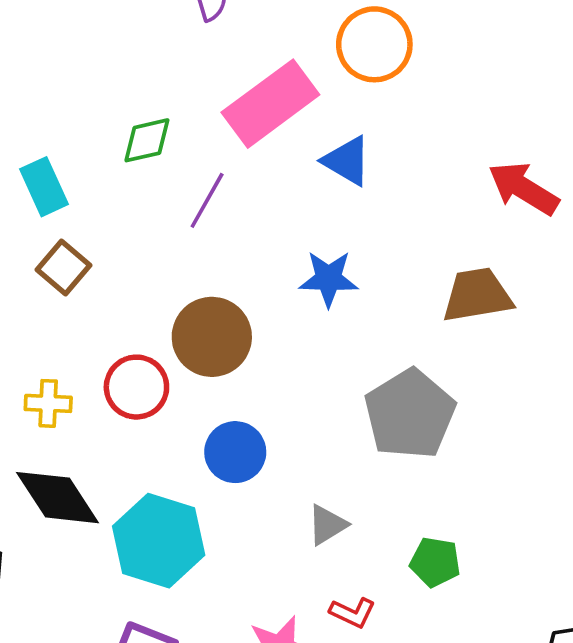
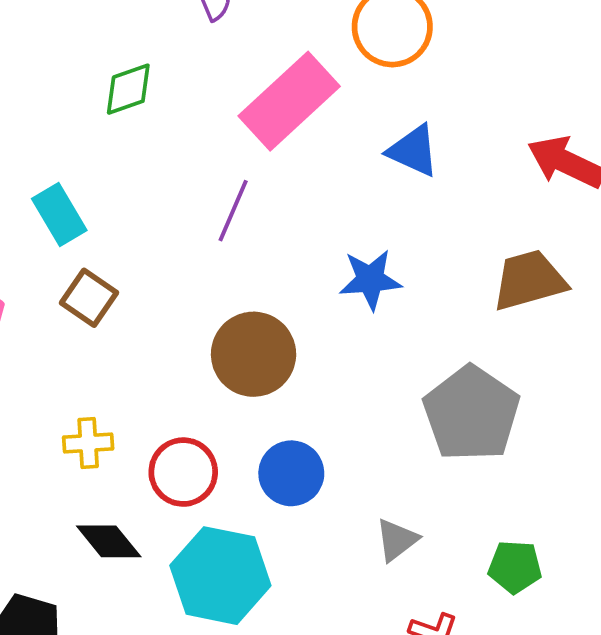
green diamond: (147, 140) -> (128, 89), moved
blue triangle: (347, 161) -> (413, 151), moved
red circle: (136, 387) -> (183, 472), moved
black diamond: (58, 498) -> (109, 541), size x0.7

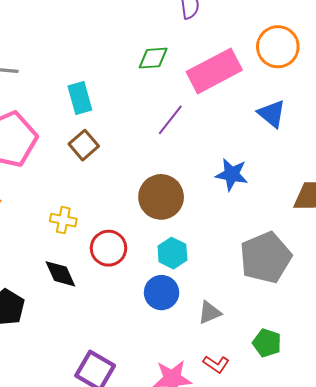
green diamond: (128, 89) -> (153, 58), moved
blue circle: (291, 473) -> (162, 293), moved
cyan hexagon: (220, 576) -> (172, 253), moved, size x0.6

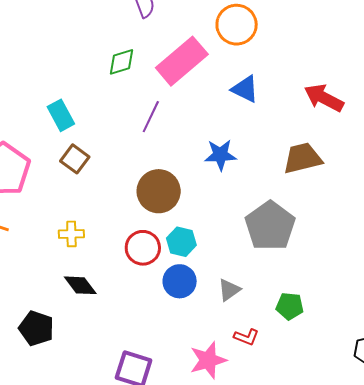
red circle: (108, 248) -> (143, 248), moved

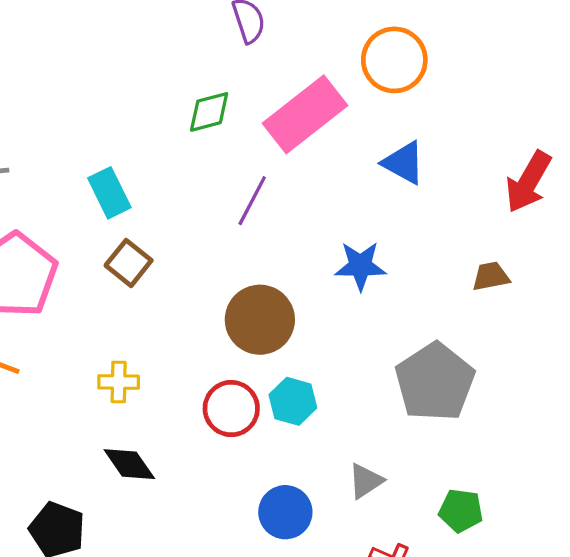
red arrow: (324, 98) -> (528, 182), turned -90
brown trapezoid: (303, 158) -> (491, 276), size x0.6
blue circle: (180, 281) -> (285, 512), moved

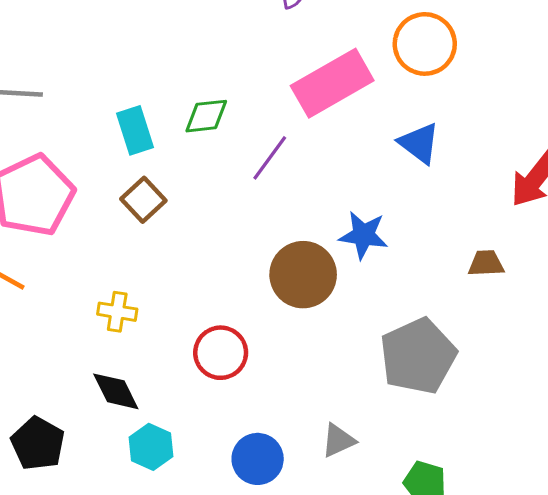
green diamond: (209, 112) -> (206, 116), moved
brown circle: (260, 320) -> (303, 275), moved
cyan hexagon: (293, 401) -> (151, 447), moved

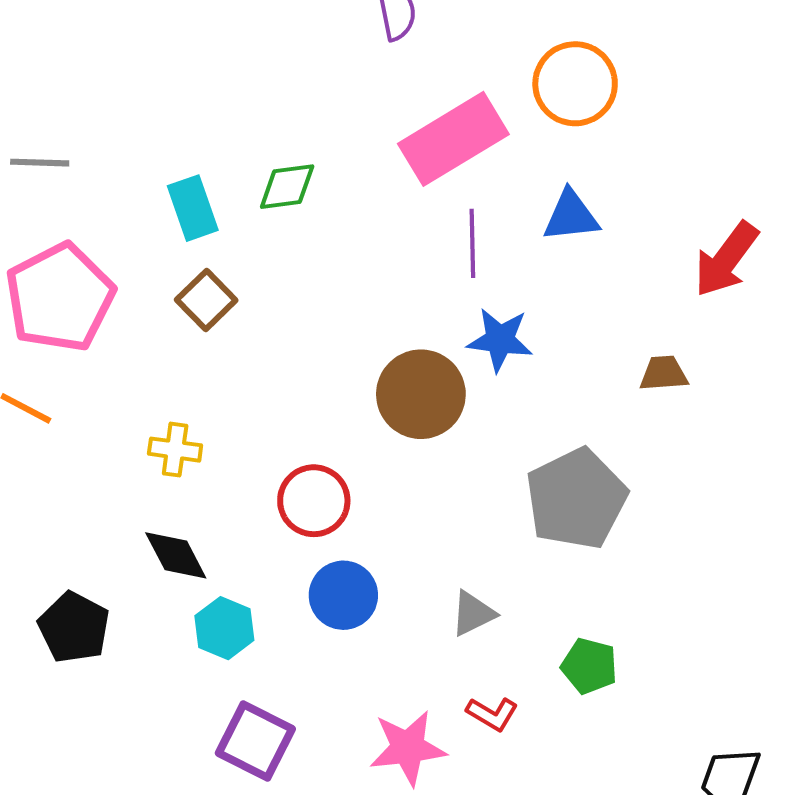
blue triangle: (419, 143) -> (571, 216), turned -42
purple line: (270, 158) -> (472, 243), moved, turned -36
blue circle: (258, 459) -> (343, 595), moved

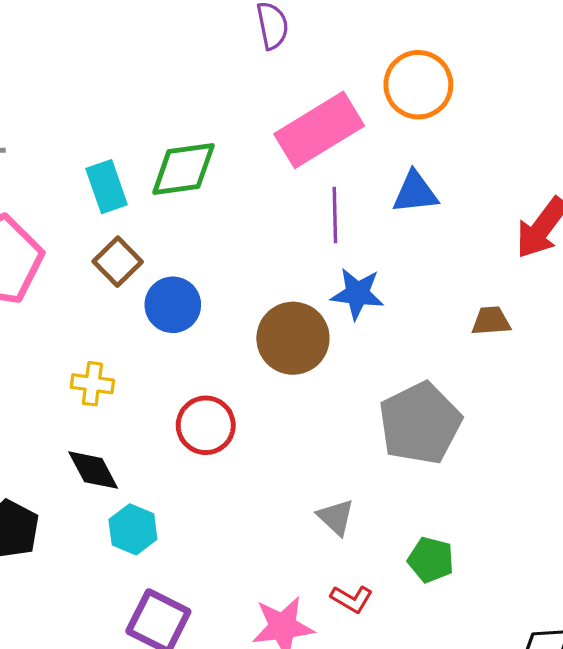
green diamond: (287, 187) -> (183, 169), size x1.4
blue circle: (343, 595) -> (173, 305), moved
gray triangle: (473, 614) -> (336, 517), turned -51

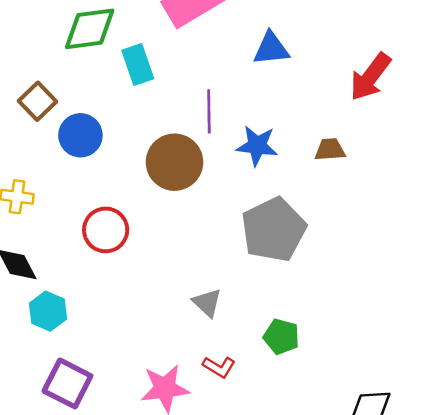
cyan rectangle: (107, 187) -> (138, 64), moved
purple line: (335, 215) -> (209, 111), moved
blue star: (357, 294) -> (257, 146), moved

